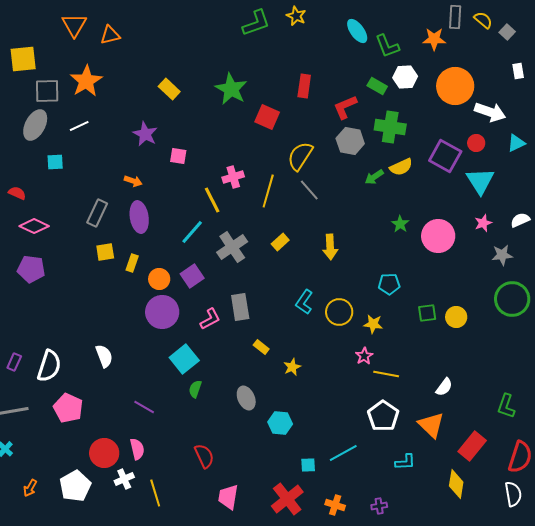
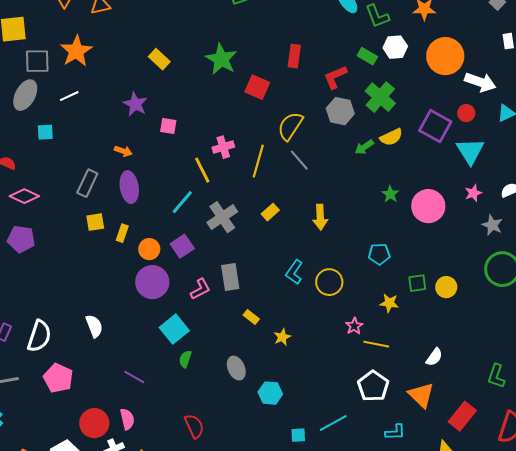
green cross: (390, 127) -> (380, 97), turned 32
gray star: (502, 255) -> (492, 225), turned 30
yellow star: (373, 324) -> (389, 303), moved

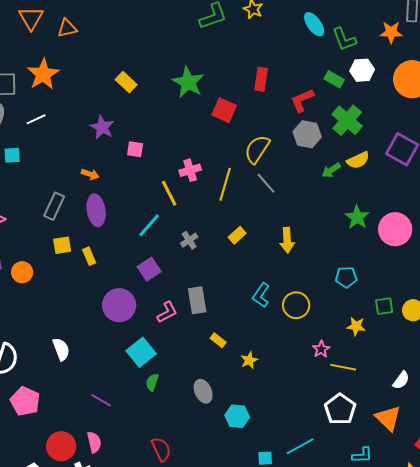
green star: (390, 194) -> (357, 217), size x1.4
gray cross: (222, 217) -> (189, 240), size x0.6
yellow rectangle: (122, 233) -> (89, 256), turned -42
orange circle: (149, 249) -> (22, 272), moved

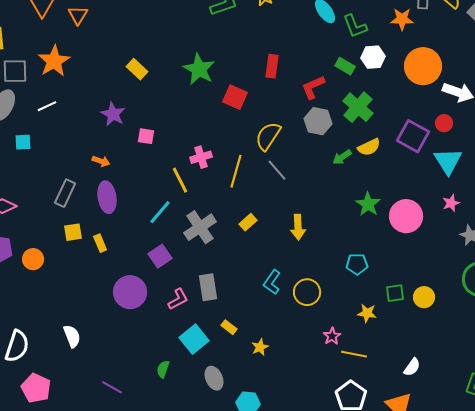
orange triangle: (67, 28) -> (78, 15), turned -45
gray cross: (189, 240) -> (200, 227), size x1.8
cyan square: (141, 352) -> (194, 339), moved

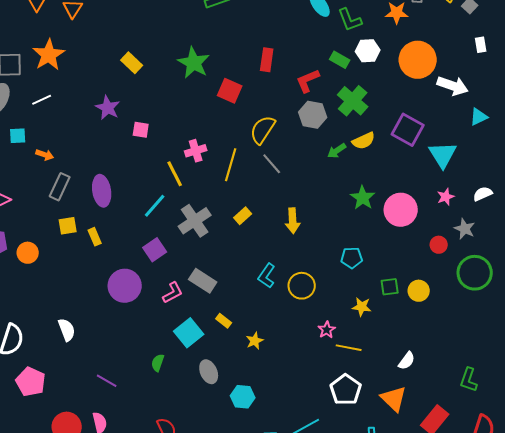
red circle: (444, 123) -> (439, 245), moved
orange arrow: (101, 161) -> (45, 155), moved
gray rectangle: (208, 287) -> (203, 281), turned -48

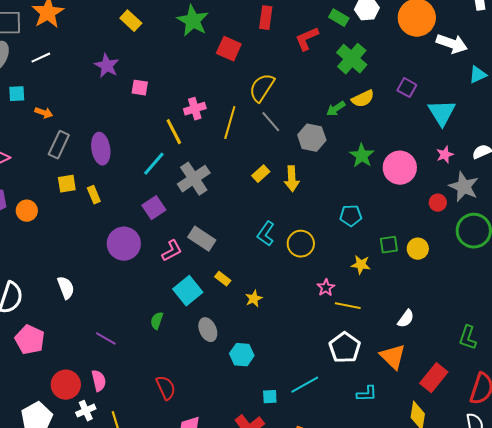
gray hexagon: (313, 115) -> (312, 138), moved
purple square: (408, 130) -> (407, 88), size x0.6
yellow rectangle: (243, 216) -> (261, 174), moved
gray star: (465, 229) -> (464, 187), size x1.4

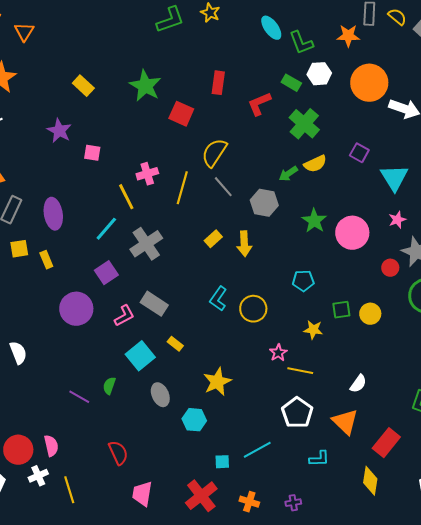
yellow star: (254, 299) -> (217, 382), moved, size x1.6
purple line: (106, 339) -> (79, 397), moved

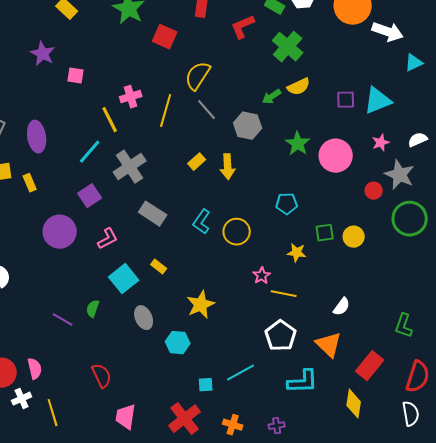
purple square: (359, 153) -> (346, 100), moved, turned -30
cyan triangle: (394, 178) -> (378, 101), turned 40
gray rectangle: (154, 304) -> (153, 214), moved
cyan L-shape: (319, 459) -> (303, 382), size x1.5

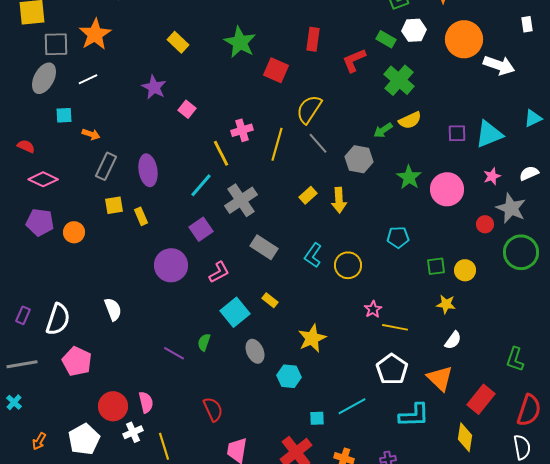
cyan triangle: (414, 63) -> (533, 118), moved
pink square: (76, 76) -> (187, 109), turned 30
yellow star: (297, 253) -> (446, 304), moved

